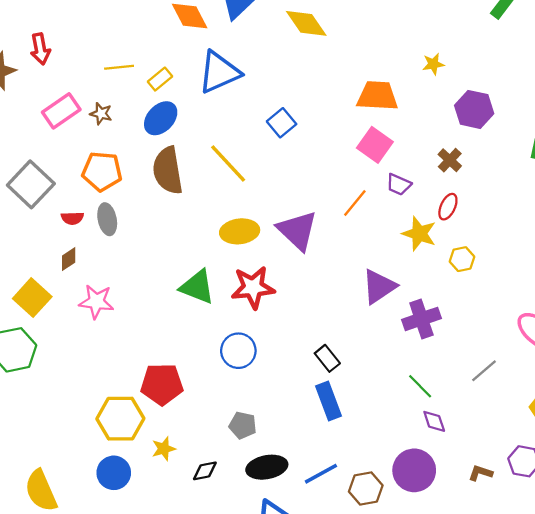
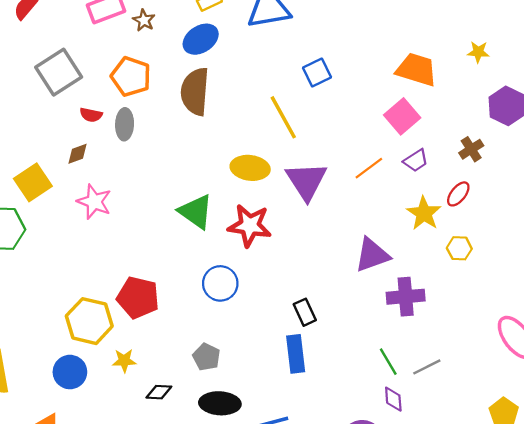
yellow line: (228, 164) -> (283, 117), moved
purple trapezoid: (399, 184) -> (416, 161), turned -70
gray line: (484, 371) -> (427, 367), moved

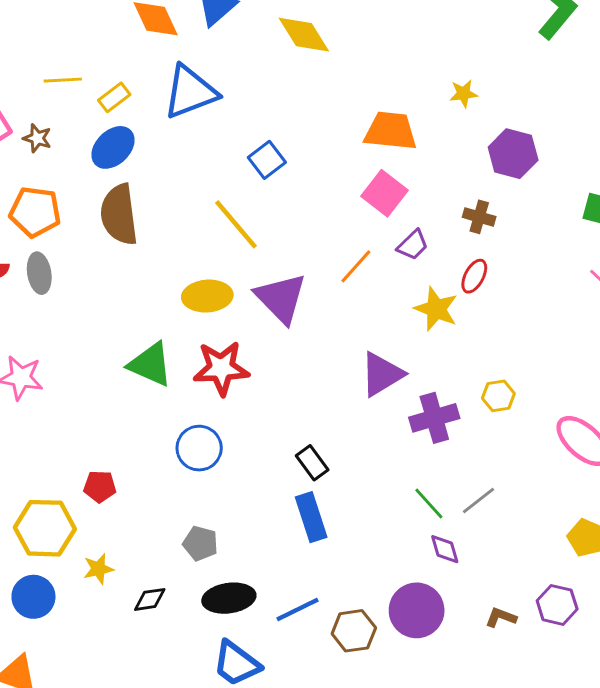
brown cross: (471, 149) -> (479, 217), turned -30
yellow hexagon: (459, 248) -> (498, 396), moved
red pentagon: (138, 298) -> (100, 486), size x0.6

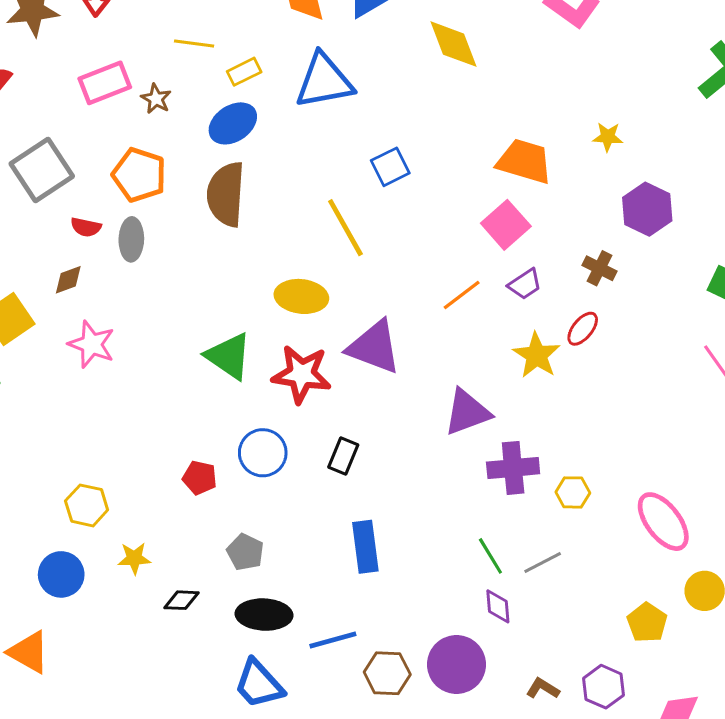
purple triangle: (281, 298) -> (374, 347), moved, turned -36
yellow hexagon: (498, 396) -> (573, 492), moved
black rectangle: (312, 463) -> (343, 456), moved, turned 48
red pentagon: (100, 486) -> (200, 478), moved
yellow hexagon: (45, 528) -> (87, 505), size x0.7

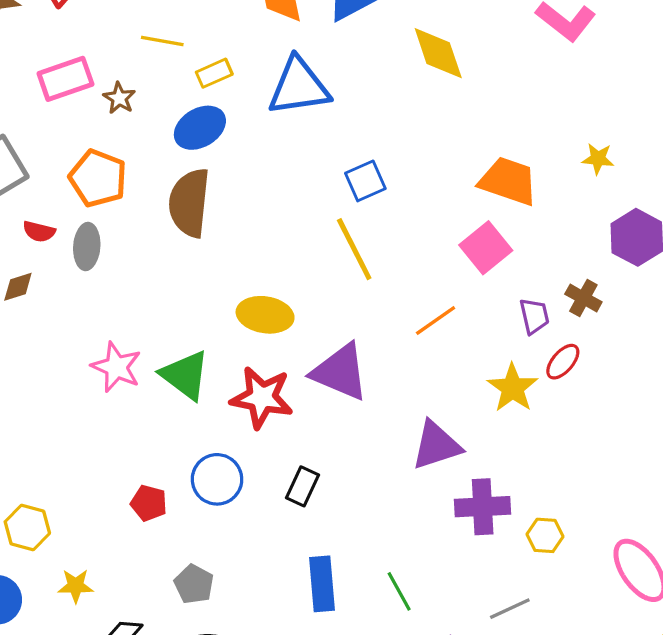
yellow line: (345, 228) -> (354, 249), moved
purple trapezoid: (525, 284) -> (534, 316), moved, turned -72
pink star: (92, 344) -> (116, 367), moved
green line: (490, 556) -> (399, 591), moved

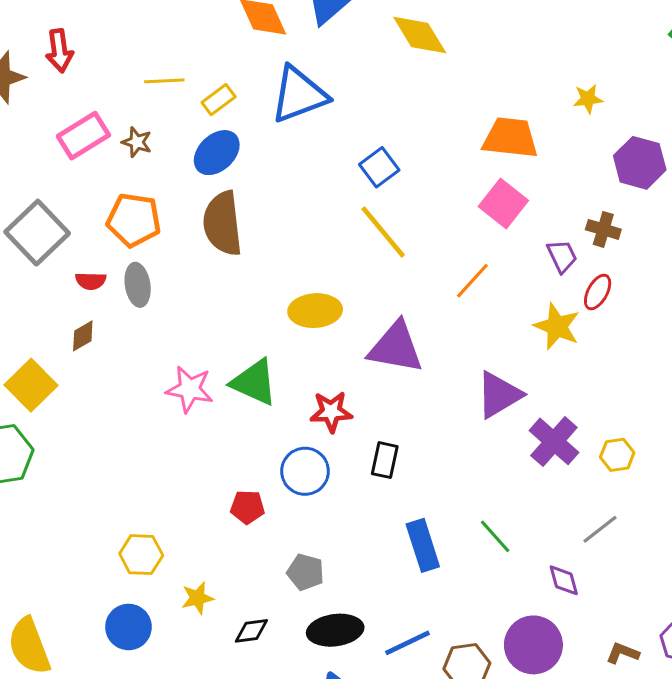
red star: (262, 397) -> (331, 412), moved, size x0.7
purple cross: (483, 507) -> (554, 441), turned -33

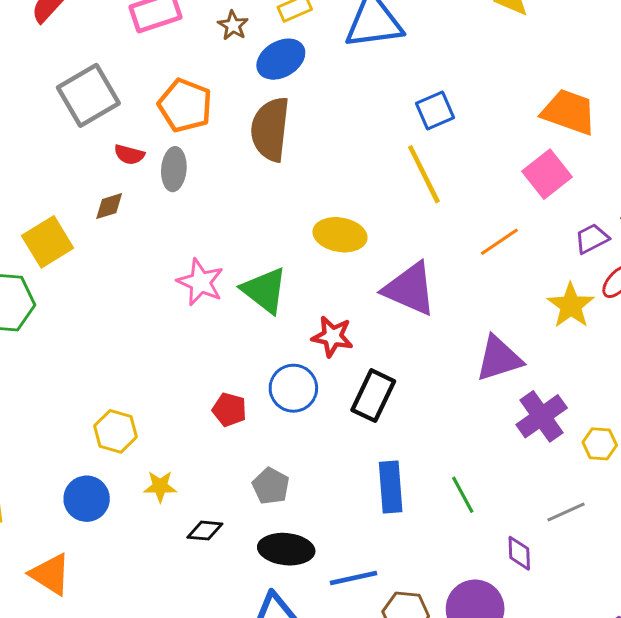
brown star: (137, 142) -> (233, 25), moved
purple trapezoid: (562, 256) -> (592, 239), turned -105
black rectangle: (385, 460) -> (373, 396), size x1.4

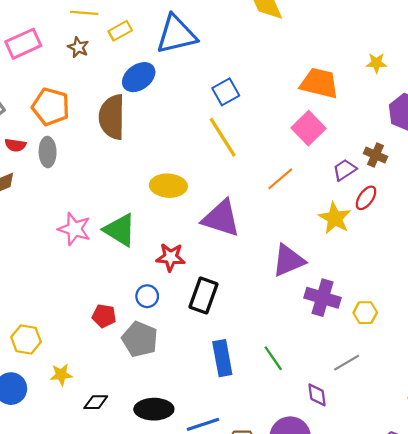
blue ellipse: (281, 59) -> (139, 77), moved
blue circle: (293, 388) -> (147, 296), size x0.7
purple cross: (542, 416) -> (323, 298), turned -32
gray pentagon: (271, 486) -> (140, 339), moved, size x1.4

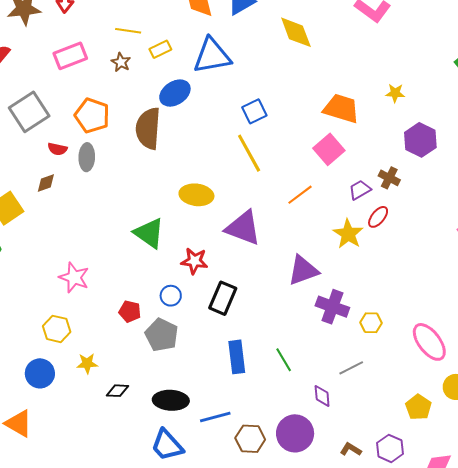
pink star: (74, 229) -> (74, 277), moved

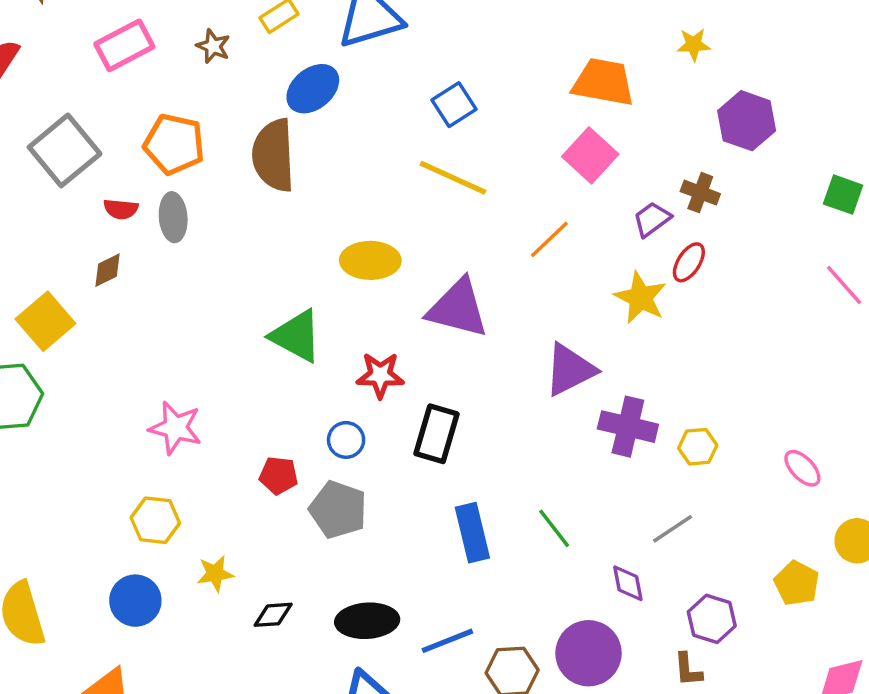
yellow line: (249, 153) -> (453, 178), turned -30
pink ellipse: (429, 342) -> (802, 468), size x0.6
purple hexagon: (390, 448) -> (712, 619), moved
brown L-shape: (351, 449) -> (688, 670), turned -120

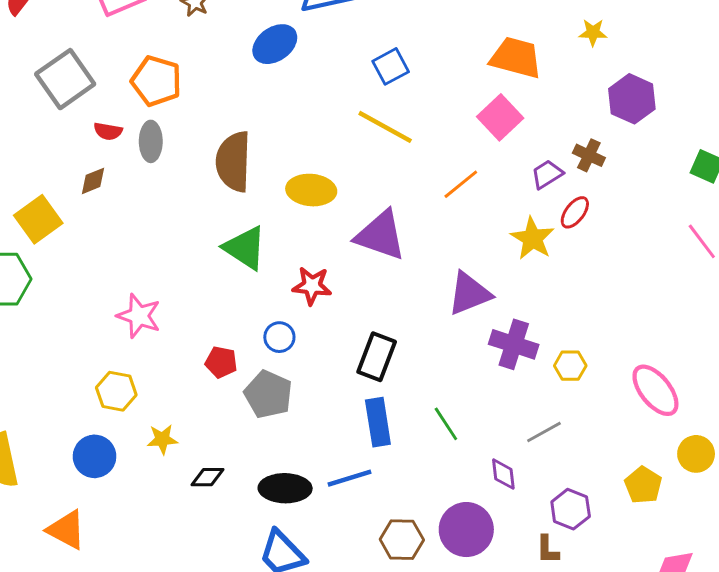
brown semicircle: (273, 155) -> (233, 162), moved
black rectangle: (437, 434) -> (377, 357), moved
pink ellipse: (802, 468) -> (655, 390), size x1.6
blue line: (447, 641) -> (350, 478), moved

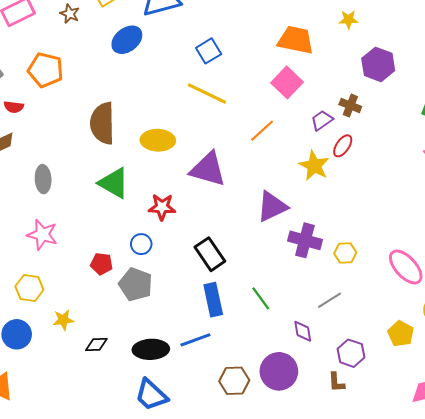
gray ellipse: (151, 141) -> (43, 179), moved
black rectangle: (377, 357) -> (210, 254), turned -52

